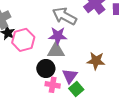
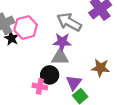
pink hexagon: (23, 40) -> (26, 28), moved
pink cross: (53, 85) -> (40, 86), moved

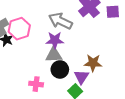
black circle: (50, 75) -> (60, 69), moved
purple triangle: (74, 83) -> (81, 77), moved

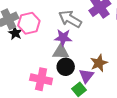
brown star: (93, 63) -> (99, 63), turned -30
pink cross: (36, 84) -> (41, 79), size x1.5

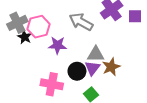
purple star: (63, 38) -> (58, 45), moved
gray triangle: (61, 52) -> (96, 54), moved
purple triangle: (86, 76) -> (92, 68), moved

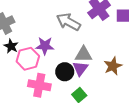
pink hexagon: (39, 27) -> (28, 59), moved
black star: (25, 37) -> (11, 46), moved
brown star: (111, 67) -> (113, 66), moved

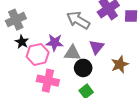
gray triangle: (84, 54) -> (72, 53), moved
purple triangle: (80, 68) -> (97, 47), moved
black circle: (65, 72) -> (83, 68), moved

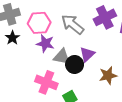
pink hexagon: (38, 54) -> (39, 23), moved
black circle: (83, 68) -> (75, 64), moved
pink cross: (48, 81) -> (46, 82), moved

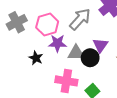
gray arrow: (73, 24) -> (80, 19), turned 105
black star: (12, 38) -> (36, 58), moved

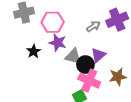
gray arrow: (80, 19) -> (93, 26), moved, size x0.6
pink cross: (66, 81) -> (89, 81), moved

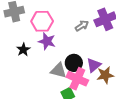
purple triangle: (98, 55) -> (94, 65), moved
gray triangle: (73, 56) -> (58, 71), moved

